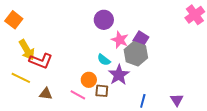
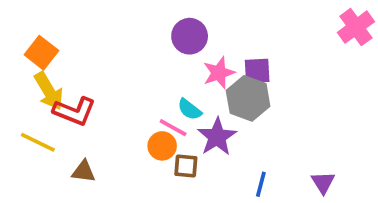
orange square: (14, 20) -> (41, 53), moved
purple square: (141, 39) -> (257, 71), turned -35
pink star: (120, 40) -> (219, 73), turned 30
pink line: (78, 95) -> (173, 128), moved

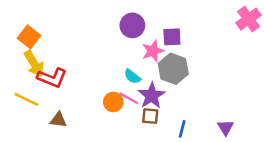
purple square: (257, 71) -> (172, 37), moved
pink line: (173, 128) -> (129, 98), moved
brown square: (186, 166) -> (150, 116), moved

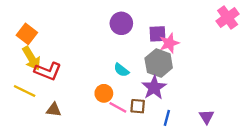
pink star: (153, 51) -> (169, 43), moved
purple star: (152, 96) -> (154, 88), moved
pink line: (129, 98) -> (118, 107), moved

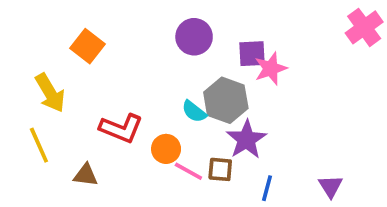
orange square: (27, 34) -> (88, 46), moved
gray hexagon: (159, 63) -> (226, 100), moved
red L-shape: (48, 71) -> (121, 128), moved
yellow line: (25, 91) -> (39, 145), turned 40

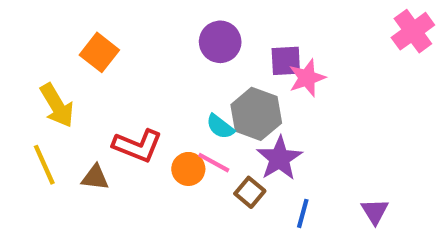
brown square: (220, 169) -> (250, 192), turned 35
pink line: (188, 171) -> (214, 163), moved
brown triangle: (86, 175) -> (95, 177), moved

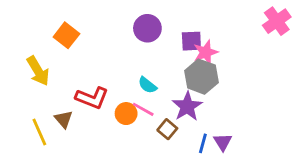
gray hexagon: (256, 114) -> (201, 77), moved
yellow line: (44, 165) -> (39, 132), moved
brown triangle: (95, 177) -> (64, 119), turned 42
purple triangle: (375, 211) -> (223, 142), moved

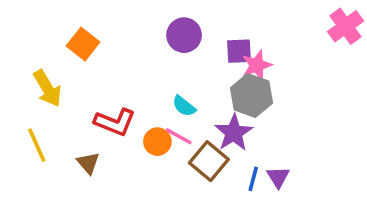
brown triangle: (64, 119) -> (88, 163), moved
brown square: (167, 129) -> (209, 161), size x1.5
yellow line: (39, 132) -> (37, 145), moved

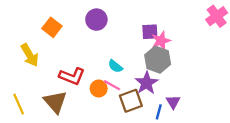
purple circle: (184, 35) -> (96, 20), moved
yellow line: (37, 145) -> (19, 104), moved
brown square: (209, 161) -> (131, 101), turned 30
brown triangle: (88, 163) -> (55, 102), size x1.6
purple triangle: (278, 177) -> (173, 102), moved

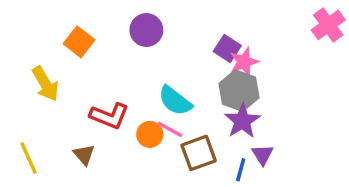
purple square: (150, 32) -> (227, 49), turned 36
cyan semicircle: (115, 66) -> (175, 101), size x1.5
purple star: (146, 83) -> (242, 121), moved
brown triangle: (55, 102) -> (84, 155), size x0.6

